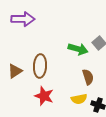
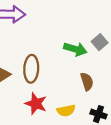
yellow semicircle: (79, 99) -> (66, 111), moved

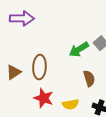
green arrow: (75, 49) -> (79, 49), turned 132

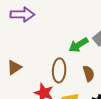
brown ellipse: (39, 67) -> (59, 70), moved

